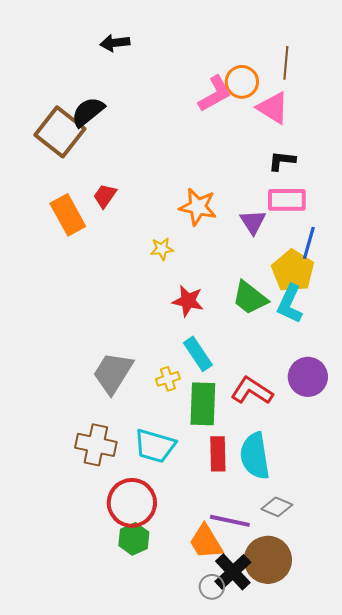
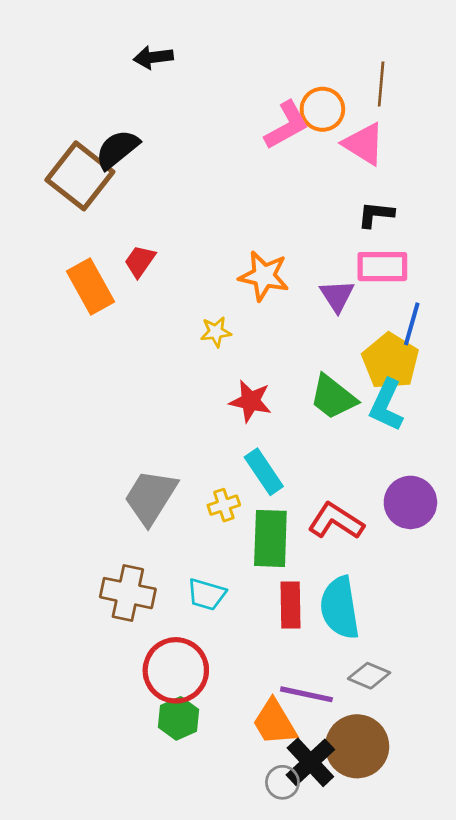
cyan trapezoid: (155, 446) -> (207, 594), size x0.7

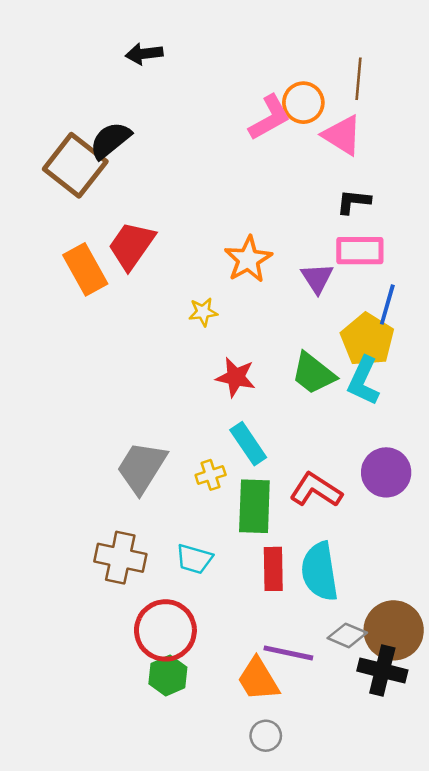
red trapezoid: (140, 261) -> (132, 246), size x1.6
orange star: (264, 276) -> (248, 259), turned 30
brown circle: (357, 746) -> (394, 630), moved
black cross: (310, 762) -> (382, 671), moved, turned -33

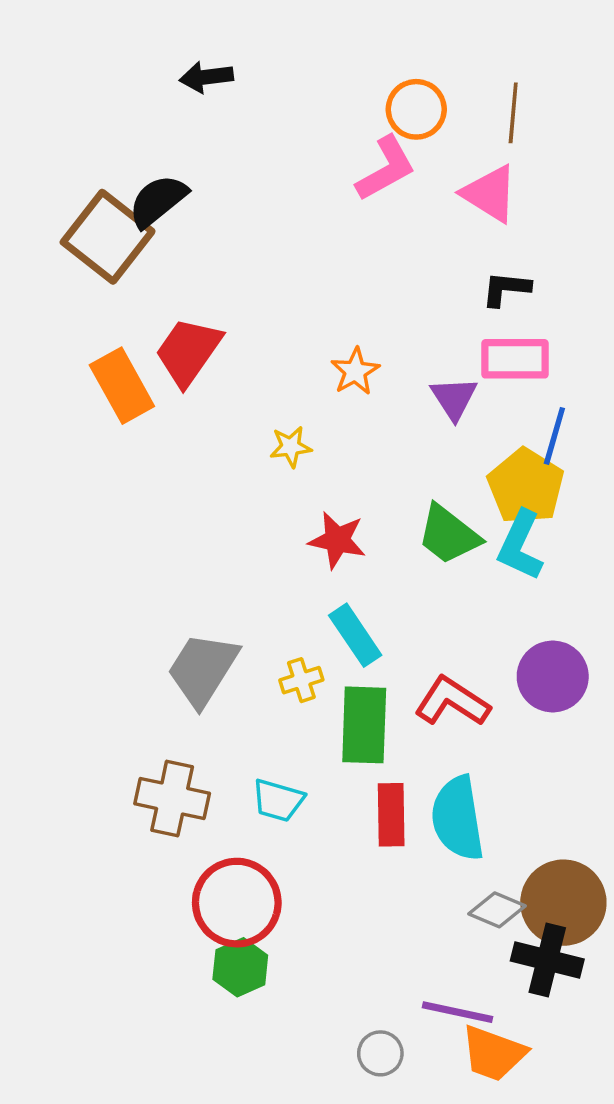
orange circle: (303, 103) -> (416, 109), moved
orange star: (248, 259) -> (355, 371), size x0.7
purple line: (288, 653) -> (458, 1012), moved
orange trapezoid: (258, 679) -> (493, 1053), moved, turned -39

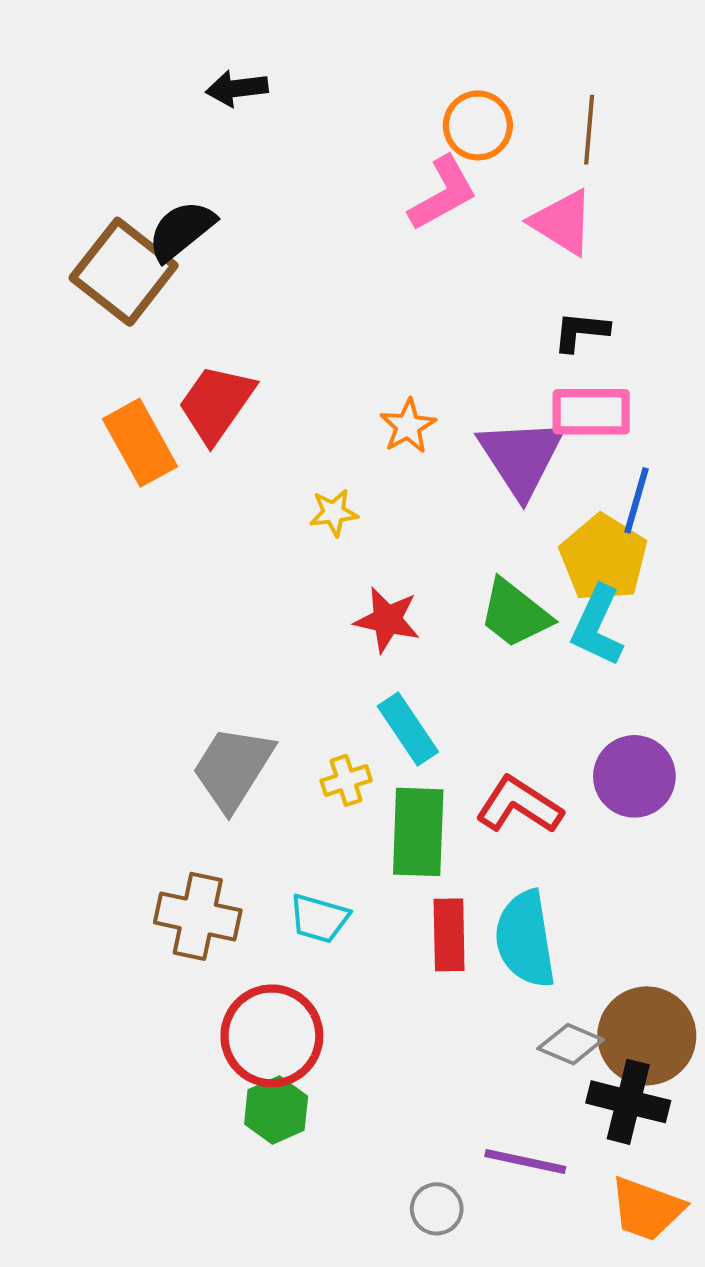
purple triangle: (454, 398) -> (521, 457), size x1.6
orange trapezoid: (493, 1053) -> (647, 1209), moved

